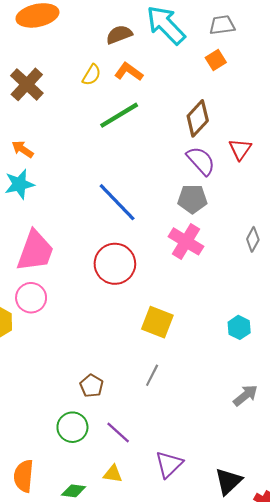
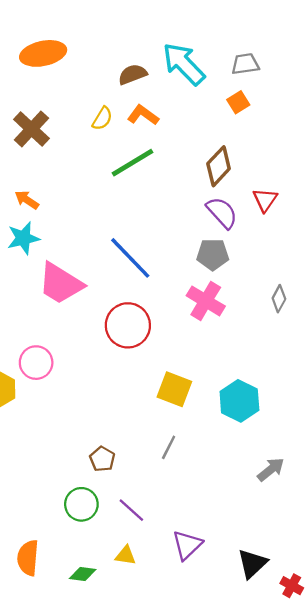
pink trapezoid: (35, 251) -> (60, 284), moved, turned 102
cyan hexagon: (239, 327) -> (239, 401), moved, size x1.6

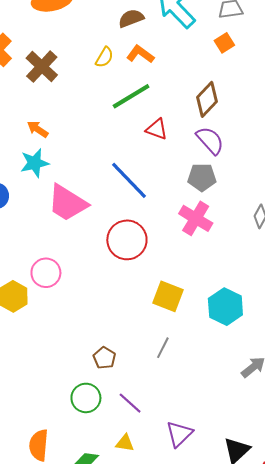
red triangle: (265, 200) -> (157, 129), moved, turned -45

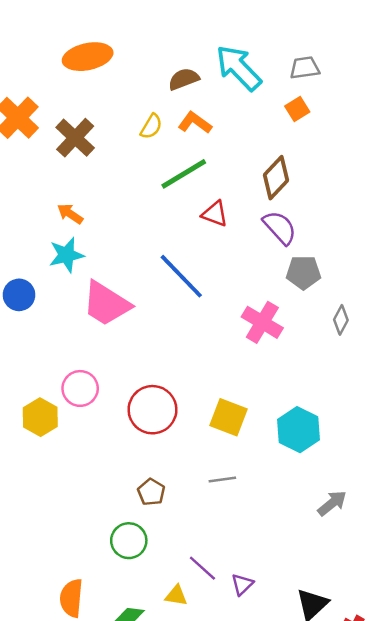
gray pentagon: (202, 177) -> (303, 272), moved
red circle: (127, 240) -> (152, 410), moved
gray line: (163, 348) -> (222, 480), turned 55
purple line: (130, 403) -> (202, 568), moved
purple triangle: (179, 434) -> (242, 584), size x0.7

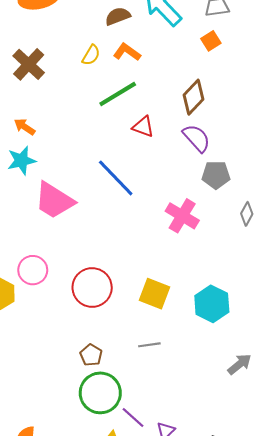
green circle: (129, 541) -> (100, 393), moved, size x1.4

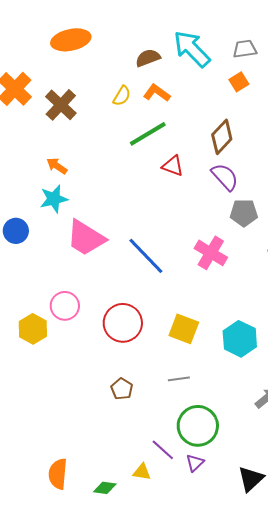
blue line: (116, 178) -> (146, 256), moved
green circle: (100, 393) -> (198, 426), moved

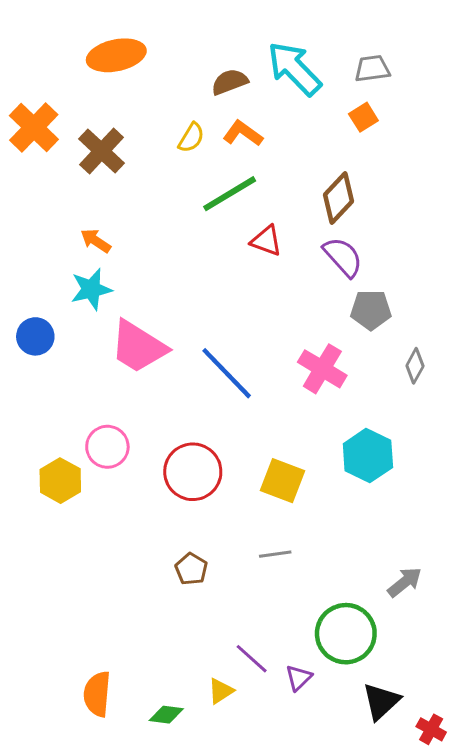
cyan hexagon: (240, 339) -> (368, 456), moved
green circle: (198, 426) -> (346, 634), moved
yellow triangle: (142, 472) -> (221, 691), turned -42

